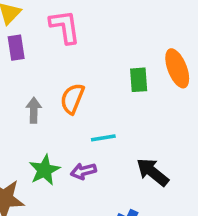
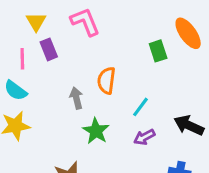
cyan line: (103, 138) -> (141, 107), turned -30
green star: (44, 170) -> (96, 131), moved
purple arrow: (83, 171) -> (144, 137), moved

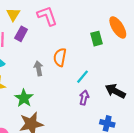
purple rectangle: (49, 49) -> (21, 34), turned 48
green star: (96, 131) -> (24, 98), moved
purple arrow: (144, 137) -> (84, 98), turned 128

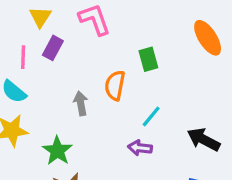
green rectangle: (96, 39) -> (148, 59), moved
purple arrow: (84, 98) -> (140, 148), moved, turned -96

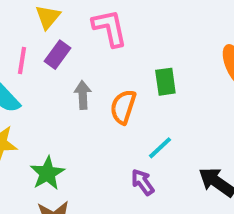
gray arrow: (81, 103) -> (83, 95), moved
purple arrow: (140, 148) -> (143, 182), turned 40

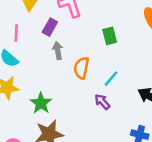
purple rectangle: (57, 55) -> (50, 27), moved
orange semicircle: (123, 107) -> (81, 68), moved

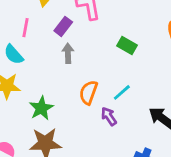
green rectangle: (110, 36) -> (127, 46), turned -54
orange semicircle: (81, 68) -> (88, 92), moved

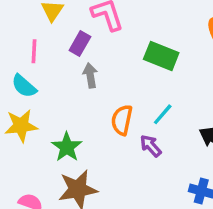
green rectangle: (127, 46) -> (161, 56), size x1.4

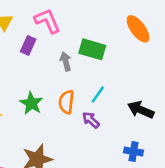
gray arrow: (90, 75) -> (66, 61), moved
green star: (67, 147) -> (31, 103), moved

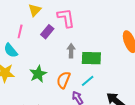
green rectangle: (92, 49) -> (91, 58), moved, turned -30

